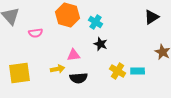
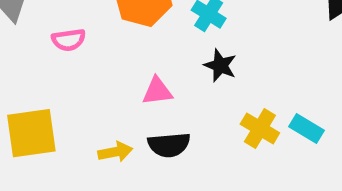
yellow arrow: (58, 69) -> (115, 152), moved
cyan rectangle: (138, 71) -> (307, 129), turned 32

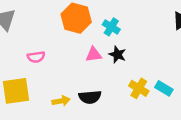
pink semicircle: (69, 40) -> (36, 57), moved
pink triangle: (157, 91) -> (94, 54), moved

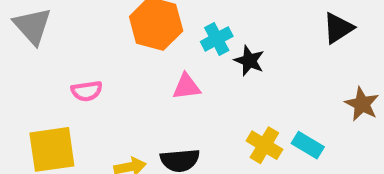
cyan cross: (111, 27) -> (217, 39), turned 30
black star: (118, 54) -> (249, 61), moved

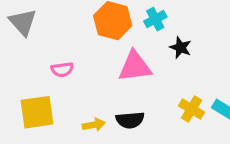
cyan cross: (217, 39) -> (155, 19), moved
pink triangle: (186, 87) -> (135, 66), size x1.6

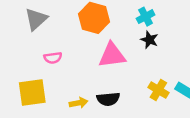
cyan cross: (155, 19) -> (146, 17), moved
gray triangle: (23, 22) -> (36, 19), moved, turned 30

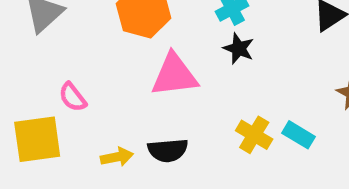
pink semicircle: (53, 58) -> (73, 97), moved, turned 60

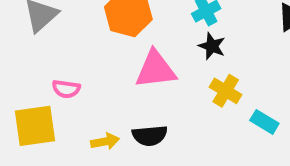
pink semicircle: (73, 97) -> (66, 89), turned -44
yellow cross: (254, 135) -> (226, 91), moved

